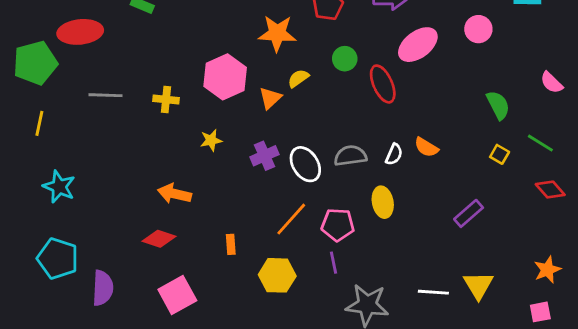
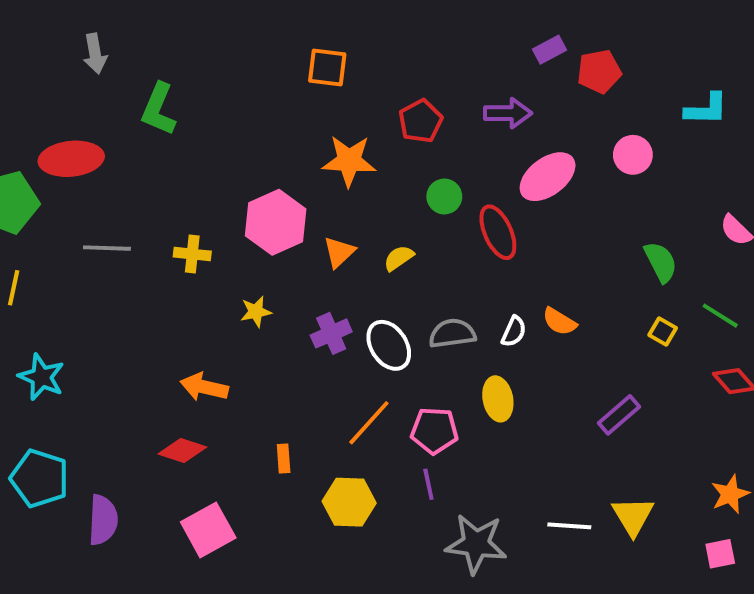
yellow semicircle: (298, 78) -> (399, 258), moved

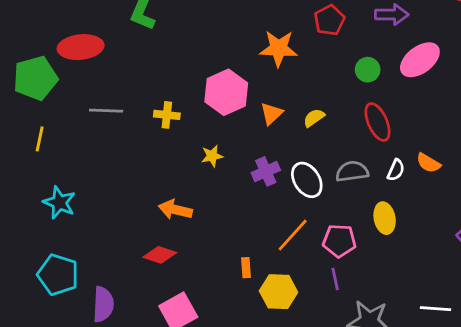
green circle: (444, 196) -> (368, 70), moved
red ellipse: (498, 232) -> (378, 122), moved
orange rectangle: (284, 458) -> (246, 268), moved

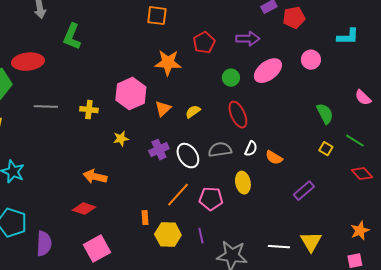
orange semicircle: (428, 163) -> (274, 158), moved
purple line: (335, 279) -> (201, 236), moved

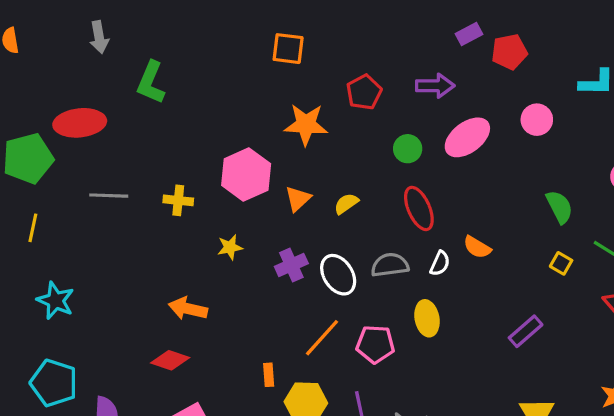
orange semicircle: (274, 158) -> (477, 247), moved

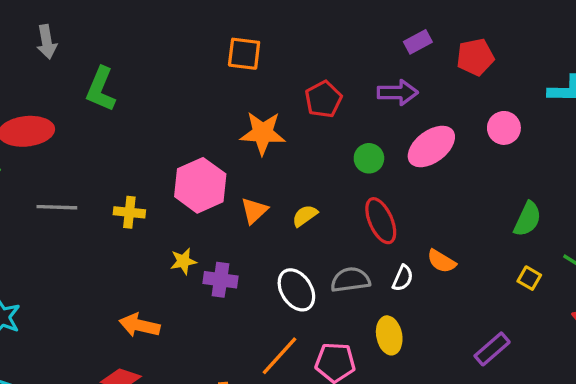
purple rectangle: (469, 34) -> (418, 42), moved
green semicircle: (559, 207) -> (528, 219), turned 52
purple cross: (291, 265) -> (220, 280), moved, turned 32

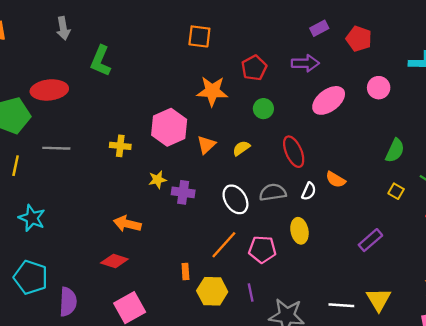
red pentagon: (475, 57) -> (359, 39), turned 30
green circle: (369, 158) -> (263, 109), moved
gray line: (57, 207) -> (56, 148), moved

